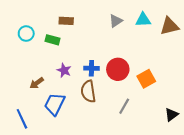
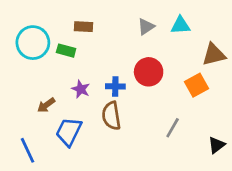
brown triangle: (169, 26) -> (214, 55), moved
cyan circle: (26, 34) -> (33, 43), size x1.6
red circle: (118, 69) -> (149, 72), moved
orange square: (146, 79) -> (196, 85), moved
gray line: (124, 106) -> (173, 128), moved

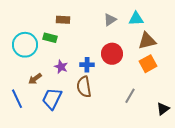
cyan circle: (33, 43) -> (25, 45), moved
brown triangle: (214, 55) -> (147, 41), moved
blue line: (28, 150) -> (17, 99), moved

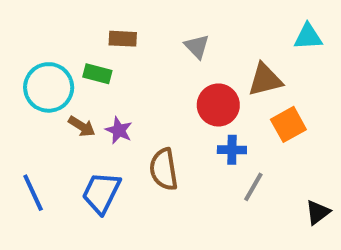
cyan triangle: (136, 19) -> (308, 37), moved
gray triangle: (110, 20) -> (197, 46), moved, turned -40
brown triangle: (147, 41) -> (265, 80), moved
blue cross: (87, 65) -> (232, 150), moved
brown arrow: (35, 79) -> (82, 126), moved, turned -112

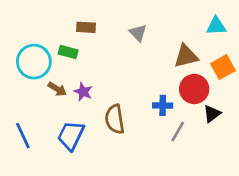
red circle: (218, 105) -> (194, 89), moved
orange square: (288, 124) -> (223, 67), moved
black triangle: (318, 212) -> (212, 114), moved

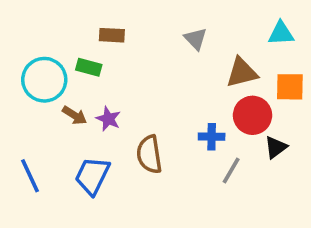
gray triangle: (138, 33) -> (196, 39), moved
orange square: (223, 67) -> (290, 87), turned 30

